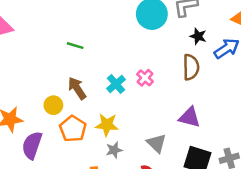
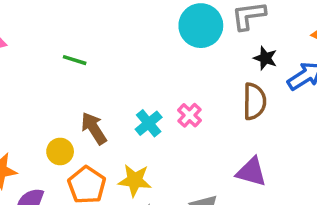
green line: (75, 46) -> (75, 60), moved

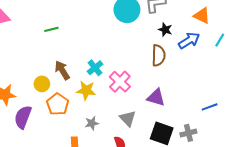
green line: (75, 60) -> (51, 29), turned -32
pink cross: (190, 115) -> (120, 82), moved, size x1.5
yellow star: (135, 180) -> (86, 90), moved

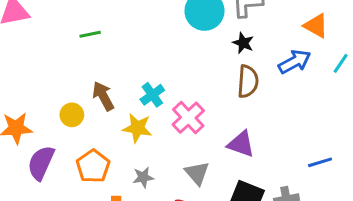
black star: (165, 30) -> (243, 43), moved
orange pentagon: (58, 104) -> (93, 166), moved

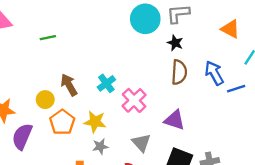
green line: (90, 34) -> (48, 38), moved
blue arrow: (295, 62) -> (214, 73), moved, turned -90
yellow star: (137, 128) -> (95, 122), moved
blue line: (320, 162) -> (236, 89), moved
orange pentagon: (93, 166) -> (62, 122), moved

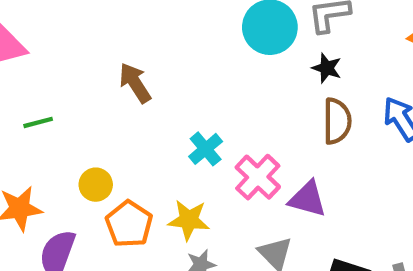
green line: (48, 38) -> (38, 122), moved
brown arrow: (69, 85) -> (135, 83), moved
purple triangle: (175, 120) -> (308, 199), moved

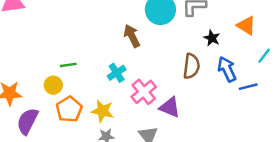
black star: (327, 68) -> (212, 38), moved
brown arrow: (135, 83) -> (132, 36), moved
green line: (38, 122) -> (68, 65), moved

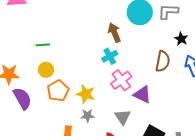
green line: (68, 65) -> (43, 45), moved
cyan cross: (117, 73) -> (110, 56), moved
purple semicircle: (27, 121) -> (22, 98), turned 120

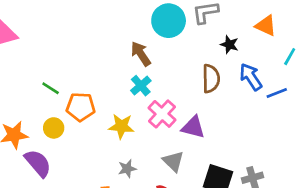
green line: (43, 45) -> (51, 88), turned 48
yellow circle: (46, 70) -> (54, 128), moved
orange pentagon: (58, 91) -> (81, 107), moved, turned -30
yellow star: (86, 94) -> (121, 126), moved

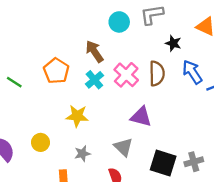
cyan circle: (169, 21) -> (119, 22), size x0.7
orange pentagon: (81, 107) -> (56, 71), moved, turned 30
pink cross: (162, 114) -> (126, 75), moved
yellow circle: (54, 128) -> (41, 142), moved

